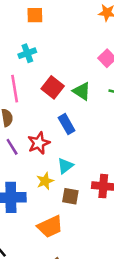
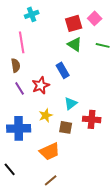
red square: (53, 87) -> (74, 23), moved, turned 36
cyan triangle: (65, 166) -> (71, 103), moved

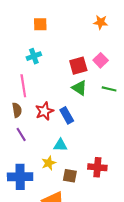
red star: (41, 85) -> (44, 111), moved
cyan triangle: (71, 103) -> (60, 145), moved, turned 40

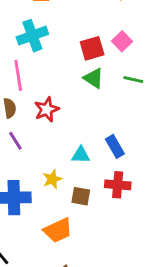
cyan cross: (34, 56) -> (32, 36), size x1.5
blue rectangle: (67, 115) -> (115, 146), moved
cyan triangle: (60, 145) -> (81, 155), moved

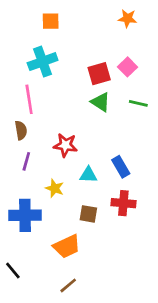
red star: (47, 109) -> (65, 145), moved, turned 30
purple line: (15, 141) -> (26, 161), turned 48
yellow star: (52, 179) -> (55, 188), moved, turned -30

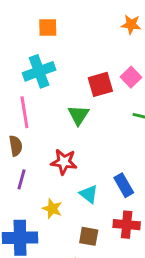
green triangle: (101, 102) -> (78, 115), moved, turned 30
cyan triangle: (88, 175) -> (89, 194), turned 36

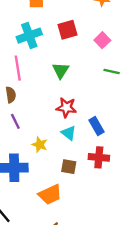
red square: (100, 84) -> (68, 30), moved
red star: (64, 162) -> (66, 107), moved
purple line: (22, 179) -> (15, 121), turned -42

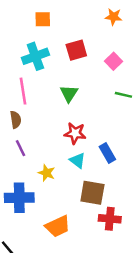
red cross: (99, 157) -> (110, 219), moved
brown square: (69, 167) -> (92, 193), moved, size x1.5

